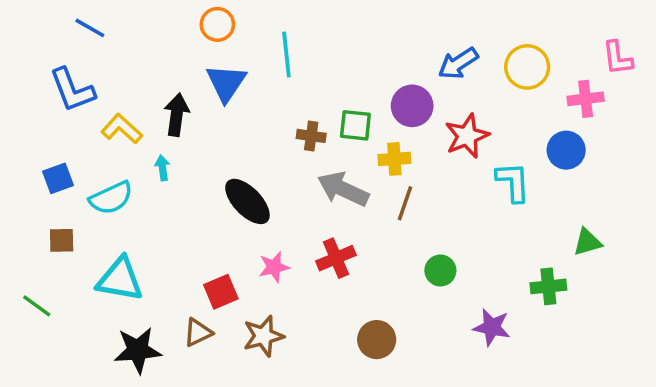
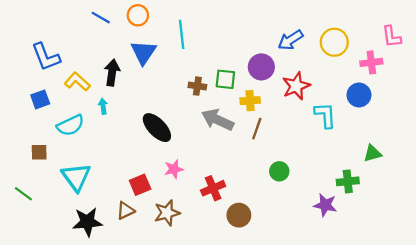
blue line: (90, 28) -> (101, 18), moved
blue square: (58, 178) -> (40, 99), moved
red cross: (336, 258) -> (213, 188), moved
cyan triangle: (120, 279) -> (76, 177), turned 44
purple star: (492, 327) -> (325, 205), moved

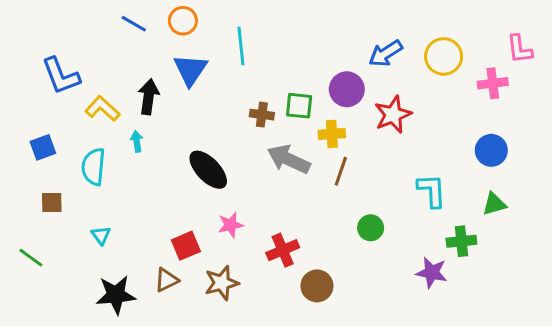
blue circle: (359, 95) -> (491, 150), moved
blue square: (40, 99) -> (43, 147), moved
cyan L-shape: (325, 115) -> (432, 191), moved
cyan semicircle: (70, 125) -> (93, 167), turned 120
cyan triangle: (76, 177) -> (101, 235), size x0.5

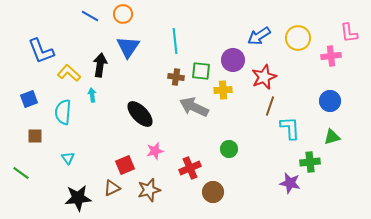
cyan line: (241, 46) -> (175, 41), moved
brown line: (341, 171) -> (270, 106), moved
green circle: (371, 228) -> (229, 149), moved

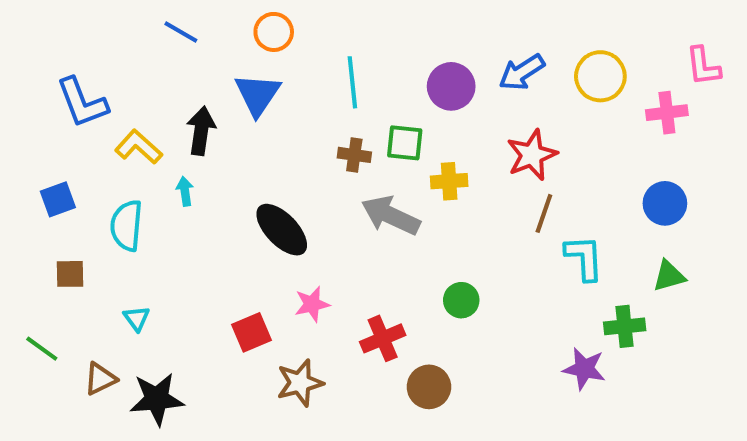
orange circle: (123, 14) -> (274, 32), moved
purple circle: (233, 60) -> (451, 86), moved
brown triangle: (112, 188) -> (100, 379), moved

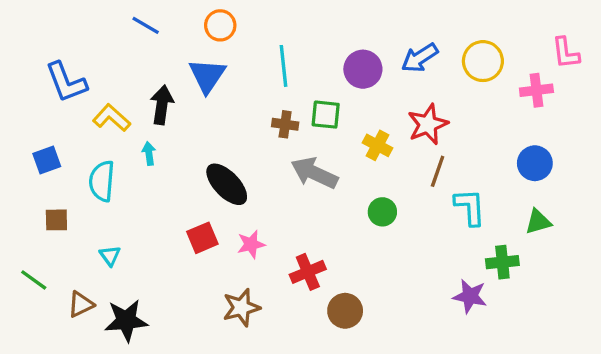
yellow cross: (449, 181) -> (378, 145), moved, turned 32
green circle: (461, 300) -> (382, 212), moved
red square: (251, 332) -> (202, 238), moved

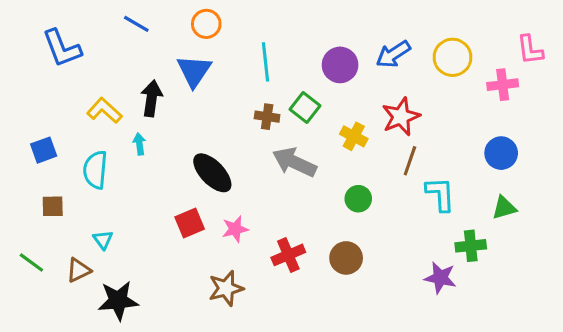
blue L-shape: (66, 82) -> (62, 48), moved
green square: (326, 115) -> (305, 107), turned 32
brown triangle: (81, 304) -> (79, 270), moved
brown circle: (345, 311) -> (346, 258), moved

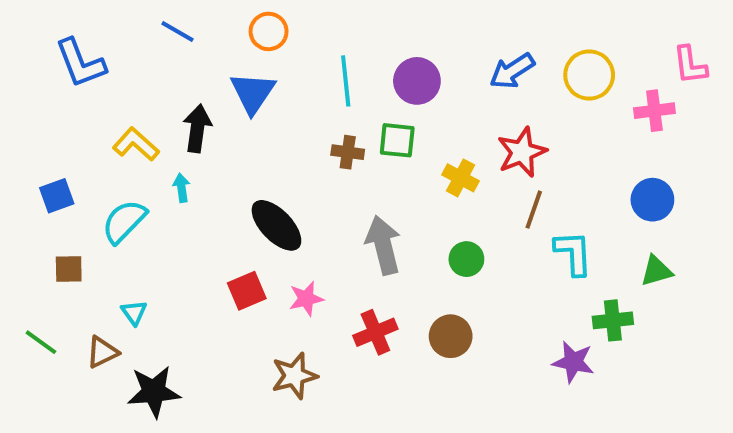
purple circle: (340, 65) -> (417, 81), moved
green square: (305, 107) -> (397, 140), turned -32
gray arrow: (294, 162) -> (383, 245), moved, turned 51
cyan semicircle: (95, 170) -> (124, 221), turned 39

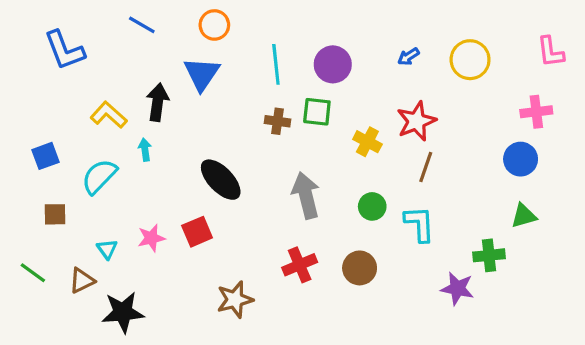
blue arrow: (512, 71) -> (408, 57), size x0.6
pink cross: (654, 111) -> (536, 112), moved
cyan L-shape: (573, 253) -> (420, 224), moved
pink star: (306, 299) -> (151, 238), moved

